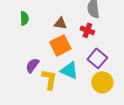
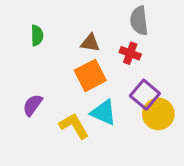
purple semicircle: (32, 65) -> (33, 105), moved
yellow L-shape: (49, 79) -> (74, 126), turned -40
yellow circle: (102, 82) -> (158, 114), moved

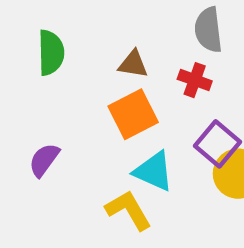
green semicircle: (37, 35) -> (51, 53), size x1.4
yellow L-shape: (74, 126) -> (129, 210), moved

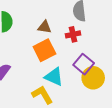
red cross: (195, 80) -> (73, 34), turned -32

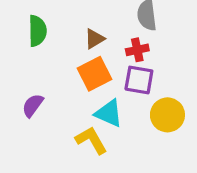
brown triangle: (44, 27) -> (94, 39), turned -40
purple square: (84, 64) -> (139, 80), moved, turned -30

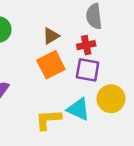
cyan triangle: (109, 113) -> (78, 109), moved
yellow L-shape: (91, 140) -> (48, 120), turned -64

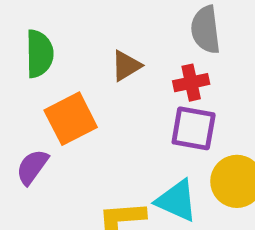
orange square: (51, 65) -> (71, 119), moved

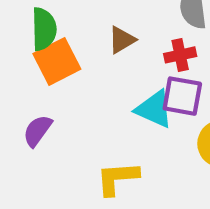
orange square: (71, 119) -> (57, 61), moved
cyan triangle: (177, 201) -> (154, 109), moved

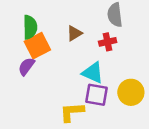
purple square: (182, 96) -> (96, 95), moved
purple semicircle: (37, 131) -> (26, 66), moved

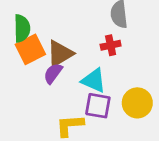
brown triangle: (74, 33) -> (60, 54), moved, size x1.5
purple semicircle: (26, 66) -> (53, 73), moved

